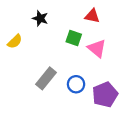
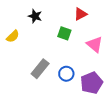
red triangle: (92, 16) -> (80, 14), turned -40
pink triangle: (97, 48) -> (95, 44), moved

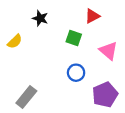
gray rectangle: (40, 69) -> (26, 97), moved
blue circle: (66, 74) -> (76, 73), moved

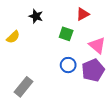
purple pentagon: (105, 95) -> (93, 70), moved

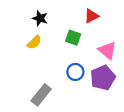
yellow semicircle: (13, 37) -> (34, 42), moved
gray rectangle: (24, 87) -> (41, 95), moved

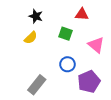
red triangle: (91, 16) -> (82, 14), turned 32
purple pentagon: (103, 78) -> (89, 82), moved

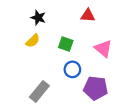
green square: (65, 34) -> (66, 44), moved
purple pentagon: (89, 82) -> (96, 88), turned 30

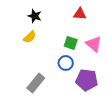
green square: (66, 44) -> (71, 43), moved

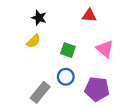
green square: (71, 43) -> (68, 50), moved
blue circle: (66, 63) -> (66, 77), moved

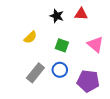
black star: (39, 18) -> (57, 16), moved
gray rectangle: (40, 92) -> (35, 73), moved

